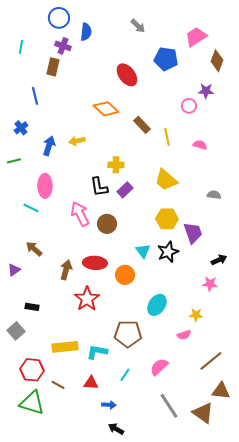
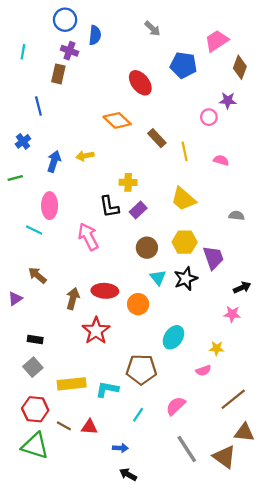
brown circle: (107, 224) -> (147, 248), moved
gray square: (16, 331) -> (33, 367), moved
red triangle: (91, 383) -> (89, 427), moved

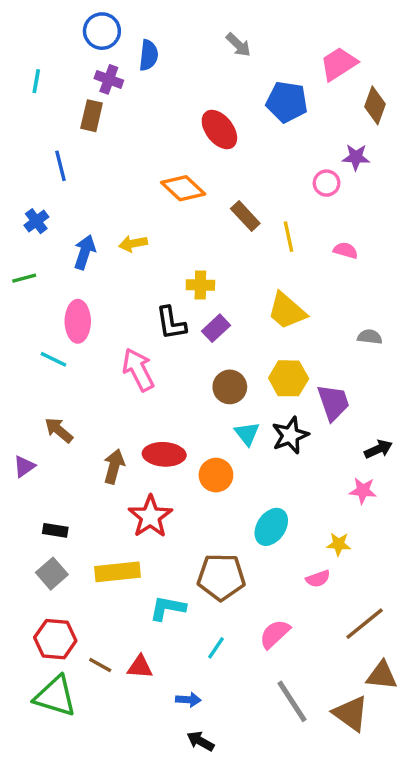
yellow rectangle: (72, 384) -> (117, 572), moved

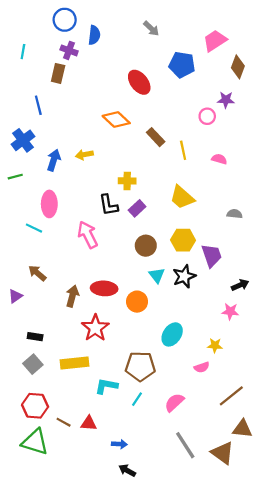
blue cross: (36, 221) -> (23, 140), size x1.5
cyan line: (216, 648) -> (137, 399), moved

